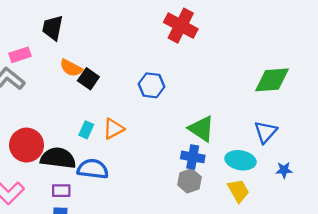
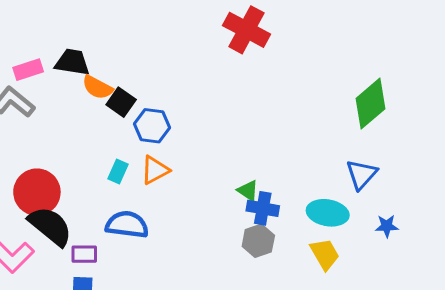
black trapezoid: (53, 28) -> (72, 62), moved, turned 88
green diamond: (272, 80) -> (370, 104), turned -36
blue hexagon: (151, 85) -> (152, 126), moved
green triangle: (201, 129) -> (248, 191), moved, size x0.6
black semicircle: (58, 158) -> (50, 226), moved, turned 32

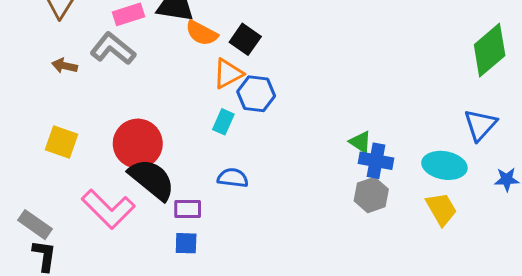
black square: (121, 102) -> (245, 39), moved
blue hexagon: (152, 126) -> (256, 94), moved
orange triangle: (155, 170) -> (228, 74), moved
blue semicircle: (127, 225) -> (233, 178), size x0.7

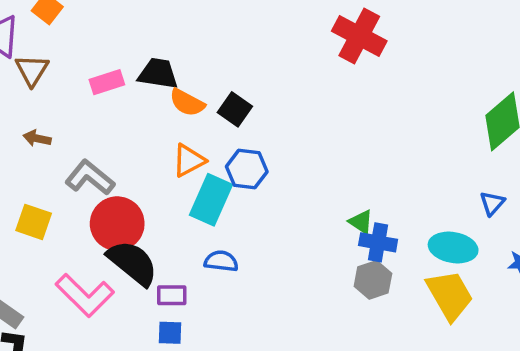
gray L-shape: (113, 49) -> (90, 178), moved
orange triangle: (228, 74) -> (189, 161), moved
cyan rectangle: (223, 122) -> (211, 200), size x1.8
blue triangle: (480, 125) -> (492, 203), size x0.7
yellow trapezoid: (441, 209) -> (450, 295), size x1.4

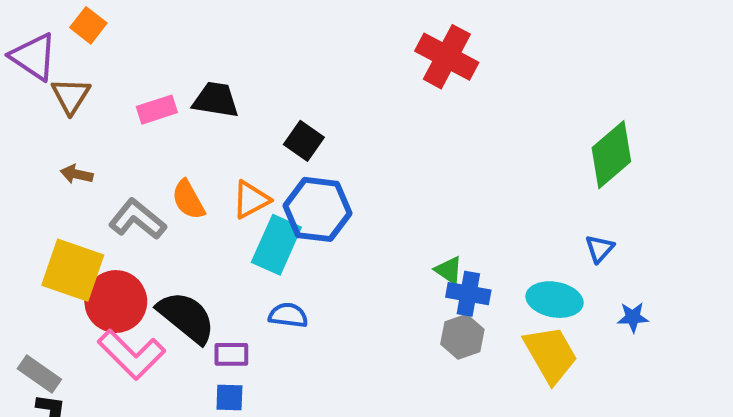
orange semicircle: (187, 103) -> (188, 200), moved, turned 33
blue hexagon: (247, 169) -> (318, 209), size x1.4
yellow square: (34, 222) -> (73, 270), size x1.5
red circle: (117, 224) -> (116, 302), moved

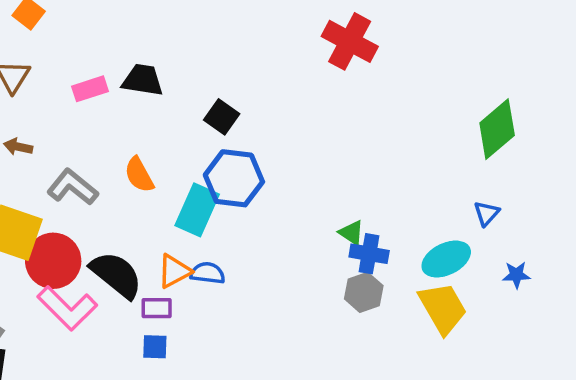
orange semicircle: (188, 200) -> (139, 175), moved
orange triangle: (251, 200) -> (174, 271), moved
cyan ellipse: (555, 300) -> (446, 259), turned -36

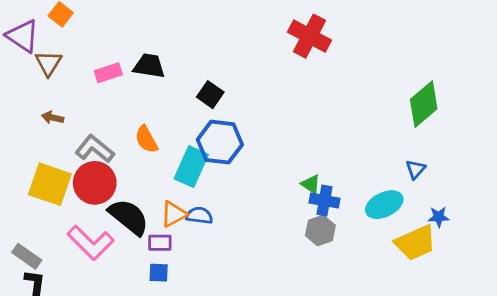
red circle: (53, 261) -> (95, 183), moved
yellow trapezoid: (443, 308) -> (416, 243), moved, turned 96

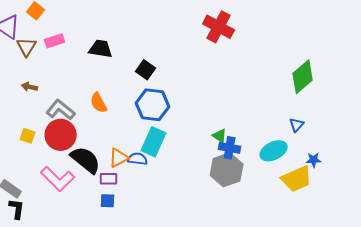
pink rectangle: (108, 73) -> (55, 41), moved
cyan rectangle: (191, 167) -> (154, 142), moved
yellow square: (50, 184) -> (28, 136), size x0.5
gray hexagon: (320, 230) -> (227, 170), size x1.5

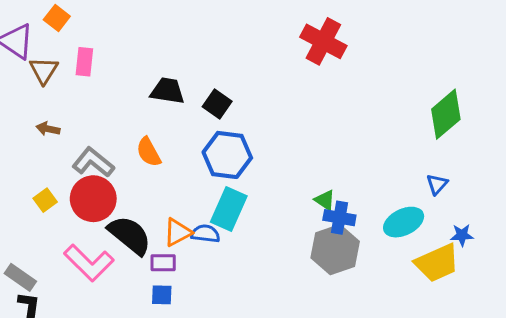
pink rectangle: (55, 41) -> (84, 62), turned -66
black trapezoid: (101, 49) -> (168, 91), moved
yellow square: (28, 136) -> (45, 200), turned 35

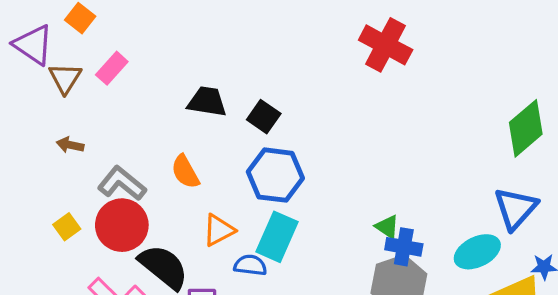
pink rectangle: (84, 62) -> (112, 68), turned 36
blue triangle: (437, 184) -> (516, 208), size x1.8
orange triangle: (178, 232) -> (219, 230), moved

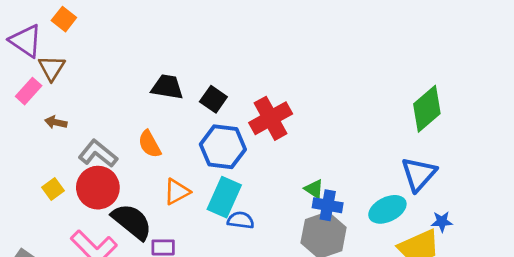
red cross: (386, 45) -> (271, 118), moved, turned 33
pink rectangle: (112, 68) -> (29, 91), moved
blue semicircle: (250, 265) -> (241, 220), moved

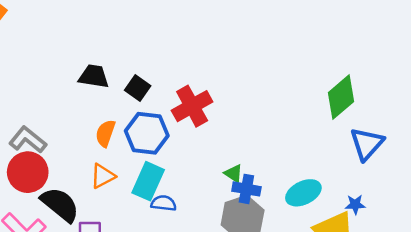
orange semicircle: (150, 144) -> (105, 133), moved, turned 48
blue triangle: (419, 174) -> (367, 144), moved

